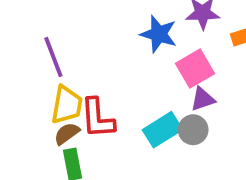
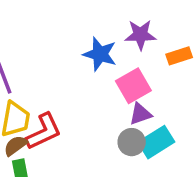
red L-shape: (97, 118) -> (44, 132), turned -111
cyan rectangle: (162, 130) -> (156, 142), moved

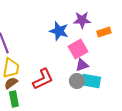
red L-shape: (44, 132) -> (43, 79), moved
cyan rectangle: (156, 142) -> (91, 81), turned 42

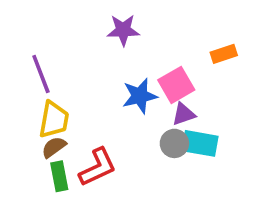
purple star: (82, 20) -> (123, 30), moved
blue star: (59, 31) -> (140, 96), moved, turned -30
red L-shape: (43, 79) -> (98, 167), moved

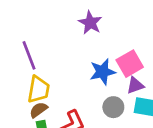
purple star: (123, 30) -> (90, 23), turned 30
gray circle: (174, 143) -> (113, 107), moved

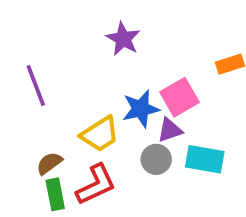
purple triangle: (135, 85) -> (170, 130), moved
yellow trapezoid: (38, 89) -> (100, 134), moved, turned 48

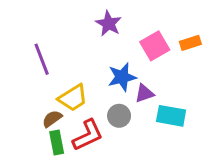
pink square: (179, 97) -> (155, 46), moved
yellow trapezoid: (100, 134) -> (73, 98), moved
gray circle: (156, 159) -> (119, 116), moved

